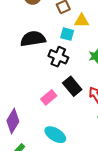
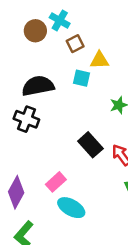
black cross: (58, 57) -> (26, 119), moved
pink rectangle: (49, 97) -> (56, 182), moved

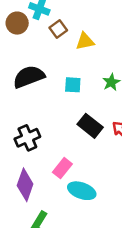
cyan square: (81, 78) -> (73, 85), moved
black cross: (26, 119) -> (27, 138), moved, turned -35

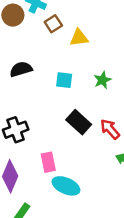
black semicircle: (29, 77) -> (21, 69), size x0.7
pink rectangle: (62, 168) -> (48, 162), turned -54

